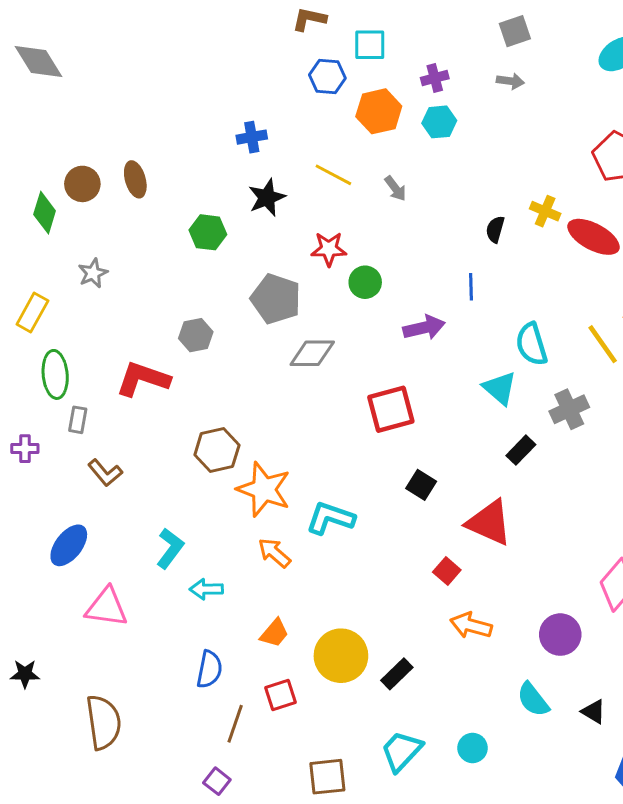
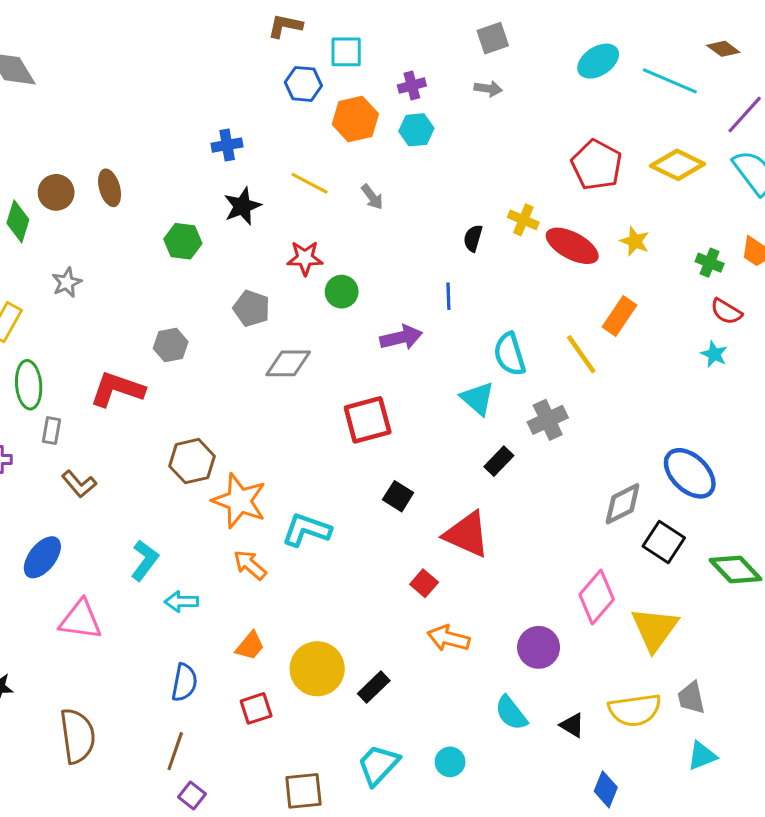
gray pentagon: (276, 299) -> (252, 308), size x0.7
brown line: (235, 724) -> (175, 751), moved

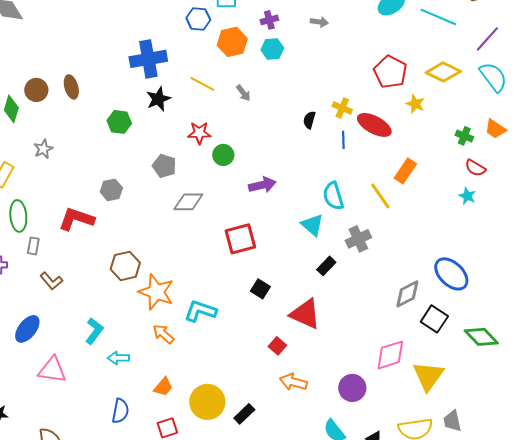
blue cross: (227, 145) -> (148, 59), size x1.8
yellow star: (635, 241) -> (415, 104), moved
blue line: (448, 296) -> (343, 140), moved
pink diamond: (597, 597) -> (390, 355), turned 32

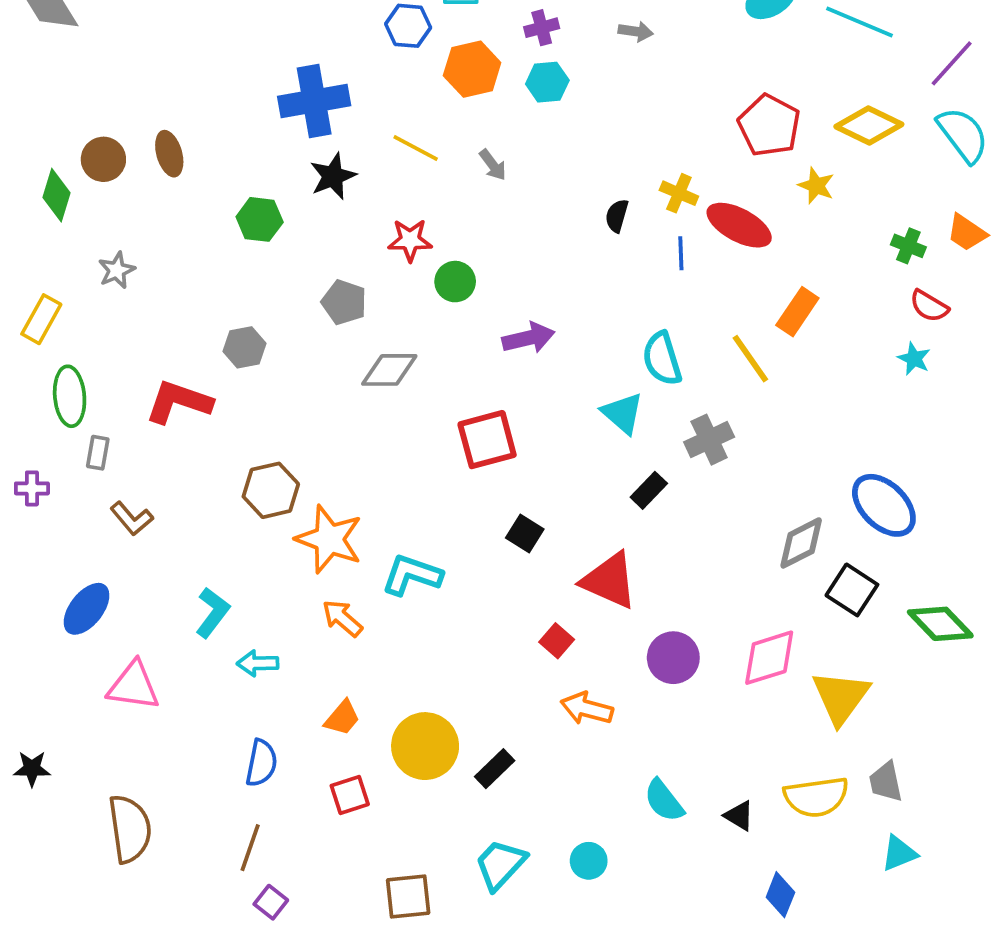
purple circle: (352, 388) -> (673, 658), moved

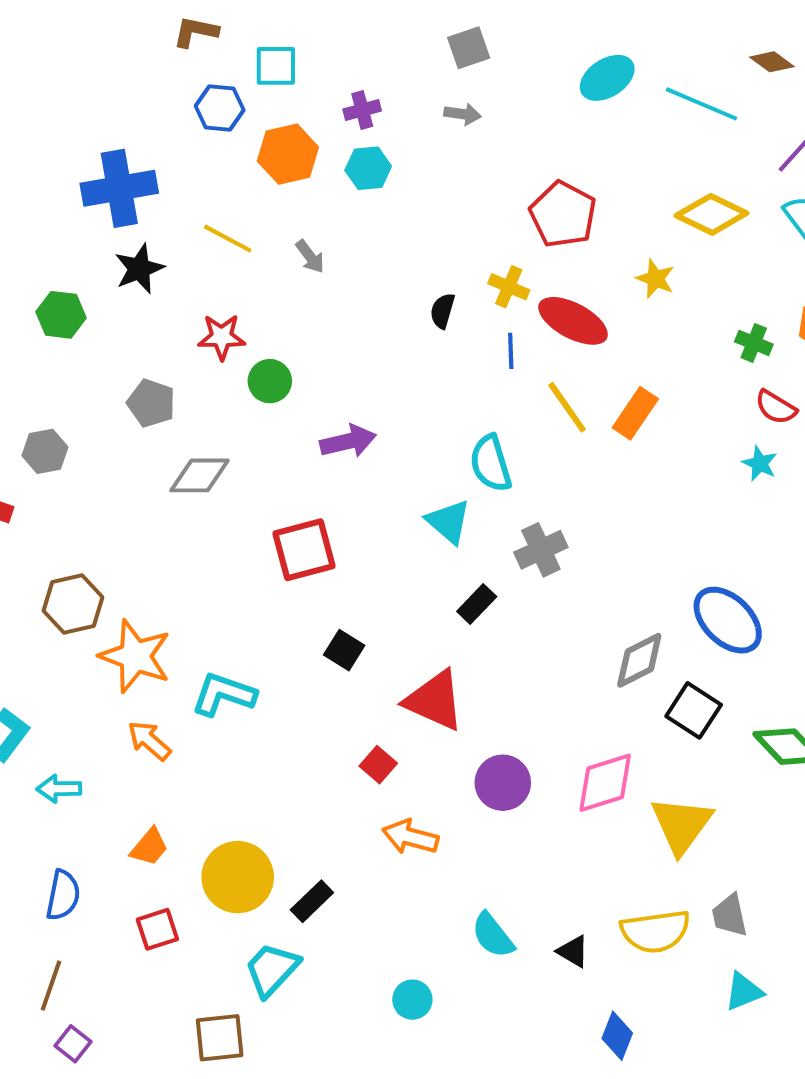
red pentagon: (769, 125) -> (563, 214), moved
yellow line: (750, 359) -> (567, 407), moved
cyan trapezoid: (500, 865) -> (272, 969), moved

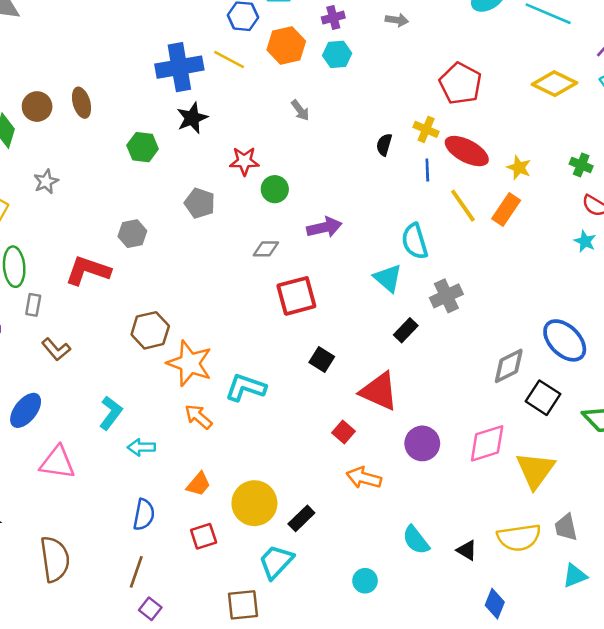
yellow line: (228, 239) -> (229, 59), moved
yellow star: (655, 279) -> (519, 168), moved
gray diamond: (200, 475) -> (266, 249), moved, size x0.7

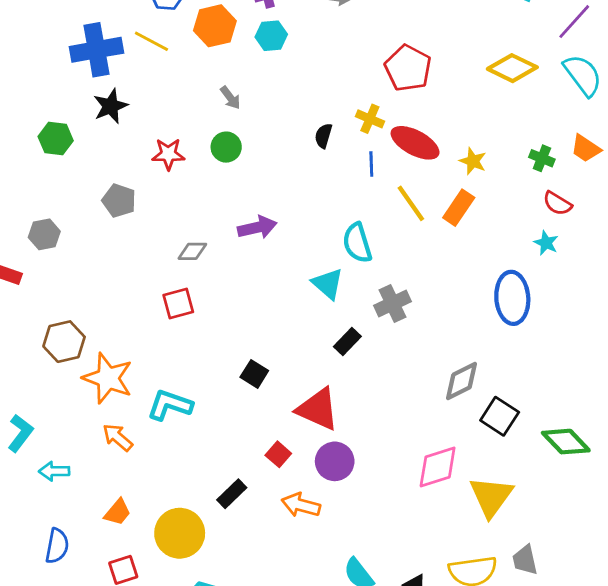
green circle: (275, 189) -> (226, 147), moved
red square: (296, 296) -> (178, 303), moved, size x0.7
blue ellipse: (565, 340) -> (512, 298), moved, turned 42
purple circle: (422, 443) -> (335, 461), moved
black rectangle: (301, 518) -> (232, 494), moved

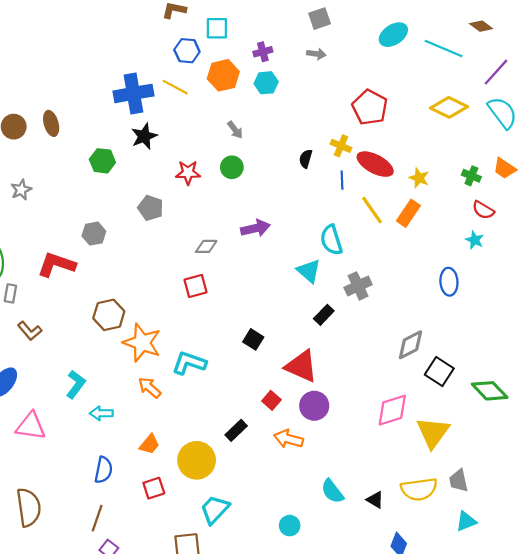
blue ellipse: (512, 298) -> (449, 282), size x0.7

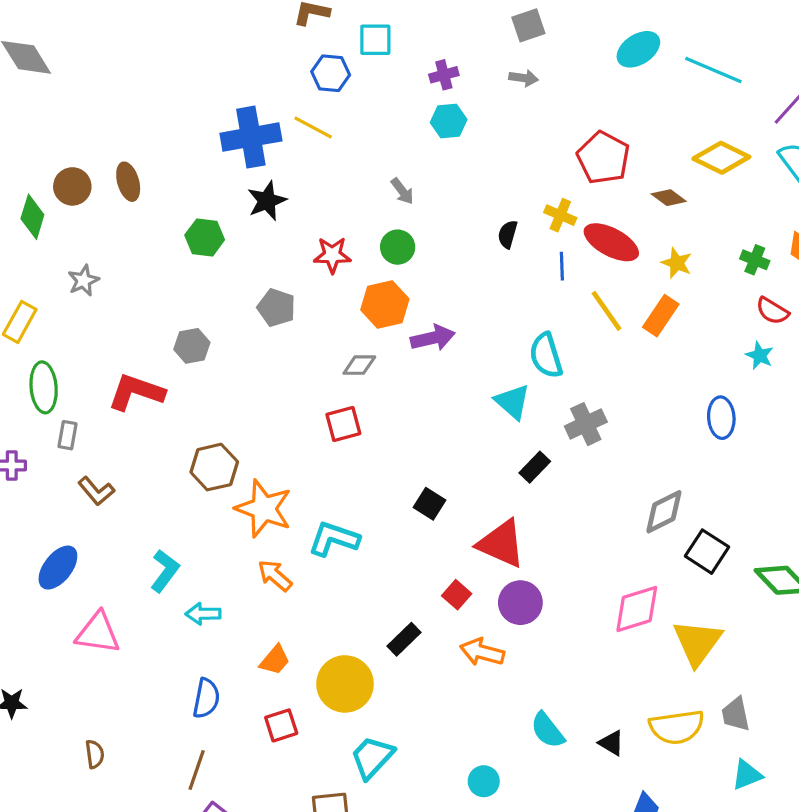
brown diamond: (481, 26) -> (669, 198), moved
orange hexagon: (223, 75) -> (385, 304), moved
brown semicircle: (29, 507) -> (95, 754), size x0.5

